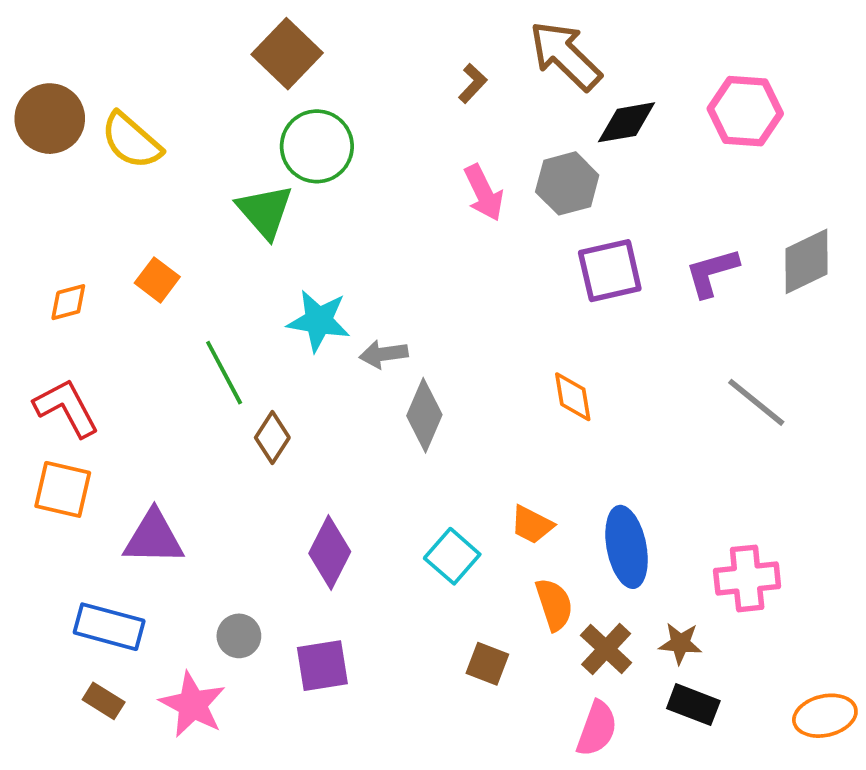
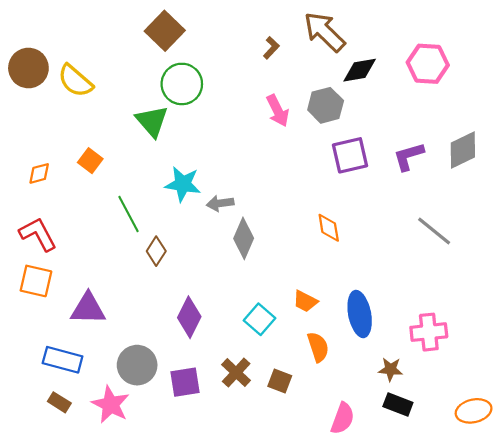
gray circle: (239, 636) -> (137, 365), size x1.6
brown cross: (606, 649) -> (236, 373), moved

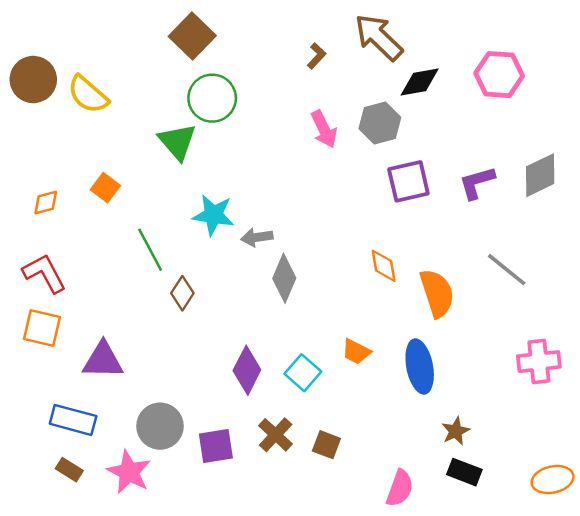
purple diamond: (189, 317) -> (247, 370), moved
pink cross: (429, 332) -> (539, 362), moved
orange semicircle: (318, 347) -> (437, 293), moved, size x1.4
brown star: (390, 369) -> (456, 431), turned -30

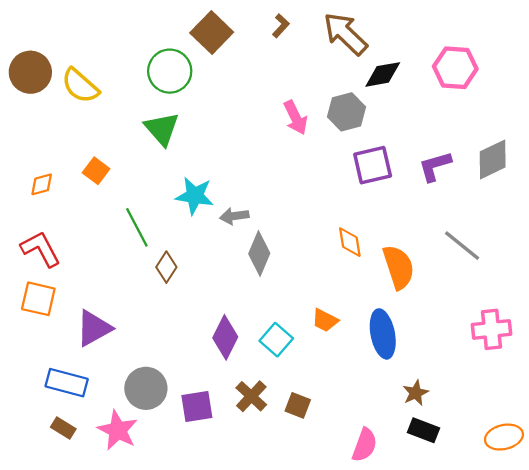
brown square: (192, 36) -> (212, 33), moved
brown L-shape: (317, 56) -> (281, 26), moved
green circle: (212, 98) -> (170, 71), moved
purple triangle: (103, 360) -> (94, 328), turned -30

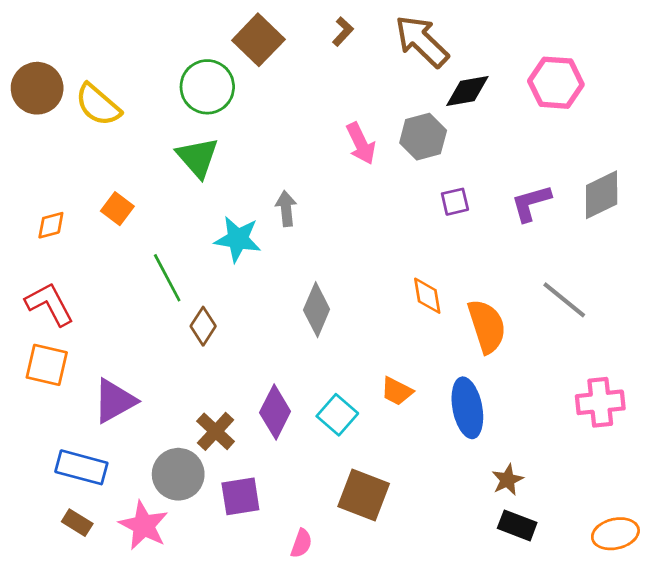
purple square: (373, 165) -> (455, 202), size x0.6
gray arrow: (234, 216) -> (286, 209), moved, turned 92
brown cross: (251, 396) -> (216, 431), moved
brown square: (298, 405) -> (364, 495), size x1.6
pink semicircle: (365, 445) -> (301, 543), moved, size x0.7

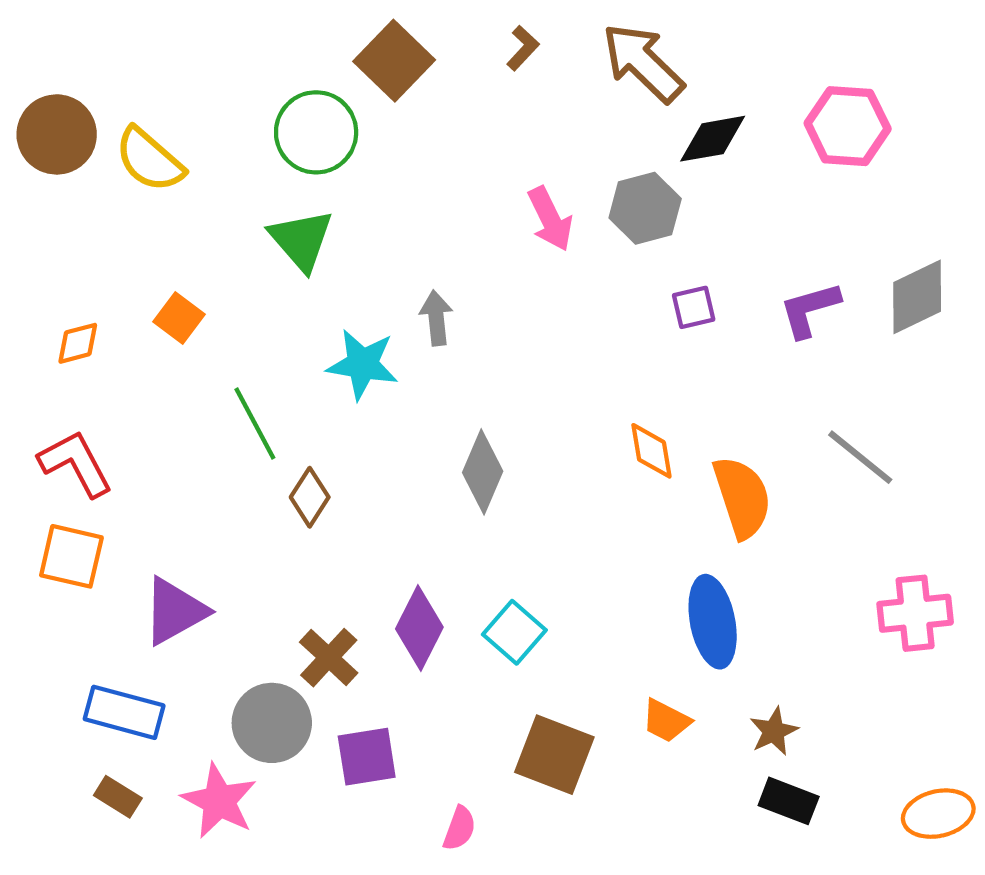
orange trapezoid: (397, 391) -> (666, 721), moved

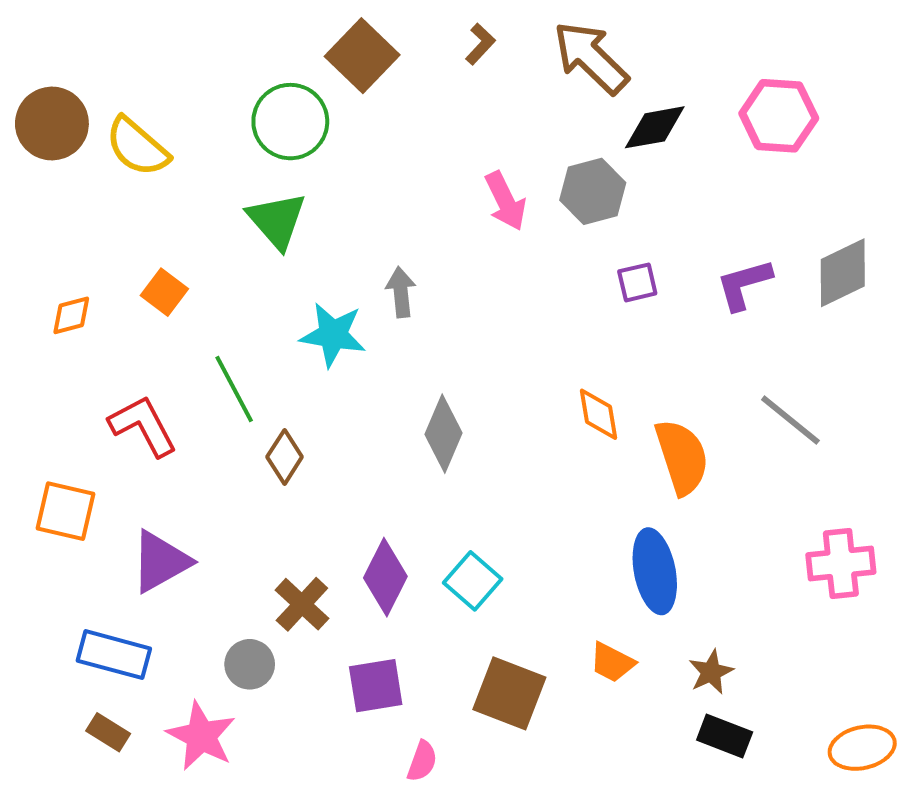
red L-shape: (76, 463) -> (143, 426), moved
gray circle: (272, 723) -> (250, 664), size x0.7
purple square: (367, 757) -> (376, 686), moved

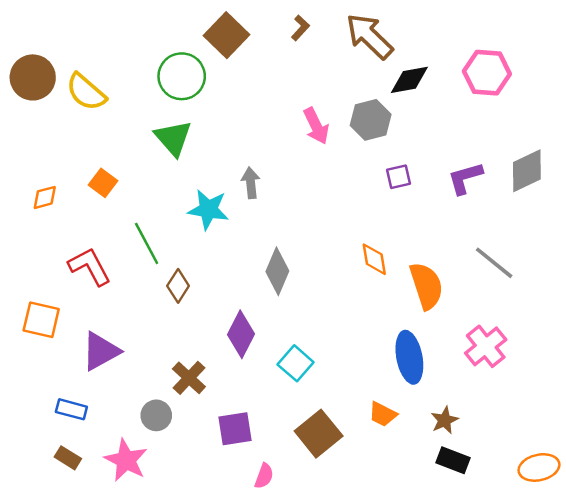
pink cross: (841, 564) -> (486, 346), moved, turned -33
purple diamond: (385, 577) -> (241, 334), moved
blue rectangle: (114, 655) -> (71, 409), size x0.7
brown square: (509, 693) -> (319, 434), turned 30

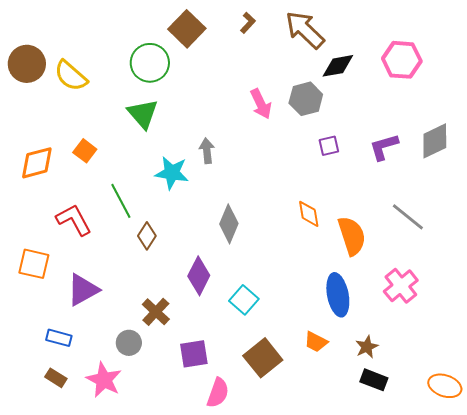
orange diamond: (45, 197) -> (37, 163), size x1.6
orange ellipse: (539, 467) -> (445, 386), turned 32
pink semicircle: (264, 476) -> (218, 393), size x1.4

